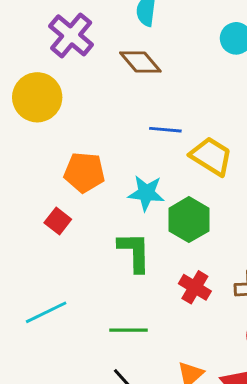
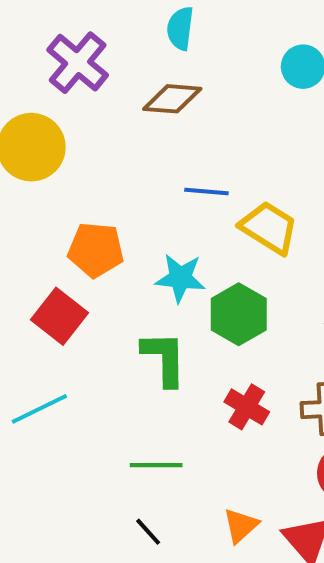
brown diamond: (140, 62) -> (172, 99), turned -45
red square: (58, 221) -> (59, 316), size x1.5
cyan line: (46, 312) -> (39, 409), moved

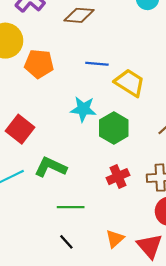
orange pentagon: (96, 250) -> (39, 64), moved
green L-shape: (164, 359) -> (51, 167), moved, turned -64
red cross: (247, 407) -> (118, 177), turned 35

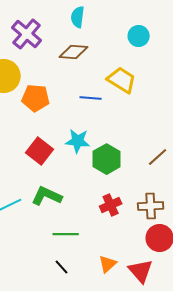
yellow trapezoid: (130, 83) -> (122, 80), moved
red square: (20, 129) -> (40, 151), moved

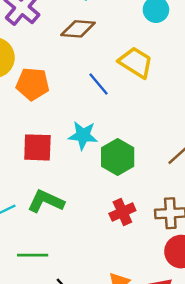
blue line: (91, 98) -> (98, 84), turned 45
red square: (40, 151) -> (37, 147), turned -36
green line: (66, 234) -> (33, 255), moved

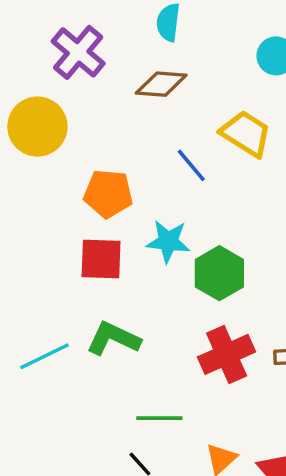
orange pentagon: (33, 84) -> (108, 194), moved
red cross: (122, 212) -> (227, 354), size x1.4
green line: (33, 255) -> (159, 418), moved

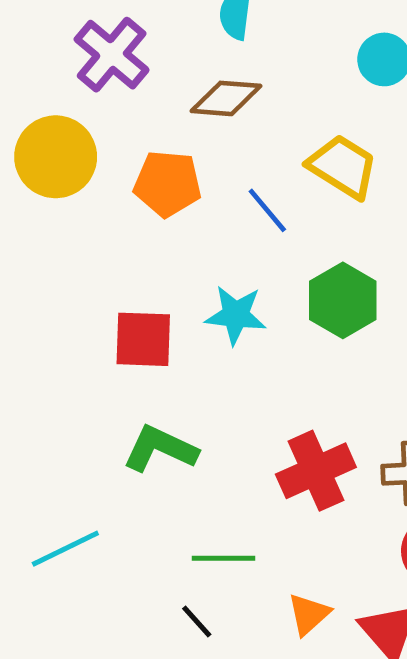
orange pentagon: (108, 194) -> (168, 184), moved
green hexagon: (219, 273) -> (343, 300), moved
cyan line: (45, 356) -> (65, 549), moved

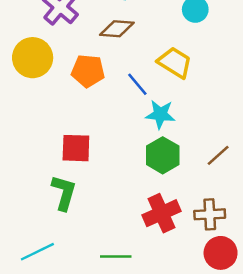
green hexagon: (343, 300) -> (163, 155), moved
cyan star: (236, 315) -> (160, 114), moved
green L-shape: (160, 449) -> (64, 193), moved, turned 81

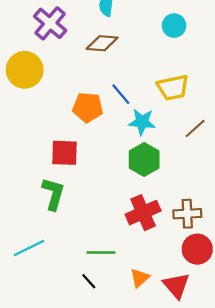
yellow trapezoid: (175, 62) -> (173, 88), moved, turned 136
orange pentagon: (88, 71) -> (88, 107), moved
brown line: (218, 155) -> (195, 128), moved

